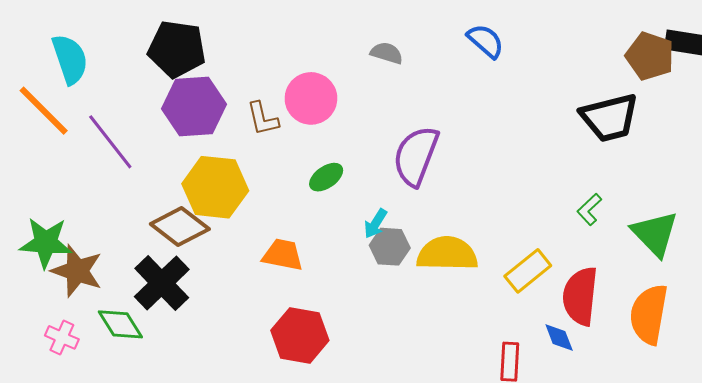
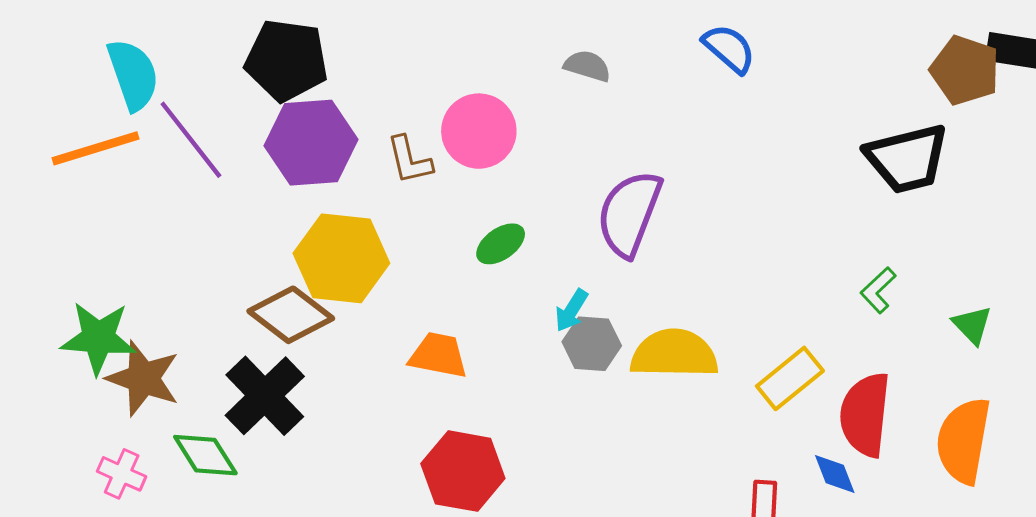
orange line: (44, 111) -> (95, 148), turned -62
purple line: (110, 142) -> (191, 140), moved
green triangle: (655, 234) -> (972, 325), size x0.6

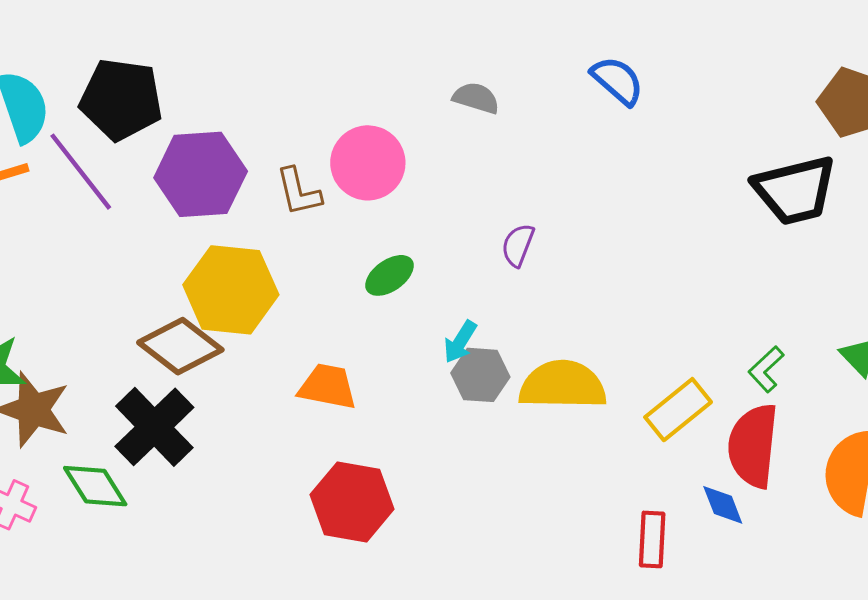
black pentagon: (286, 60) -> (121, 99), moved
purple semicircle: (629, 214) -> (518, 245), size x0.5
green L-shape: (878, 290) -> (766, 369), moved

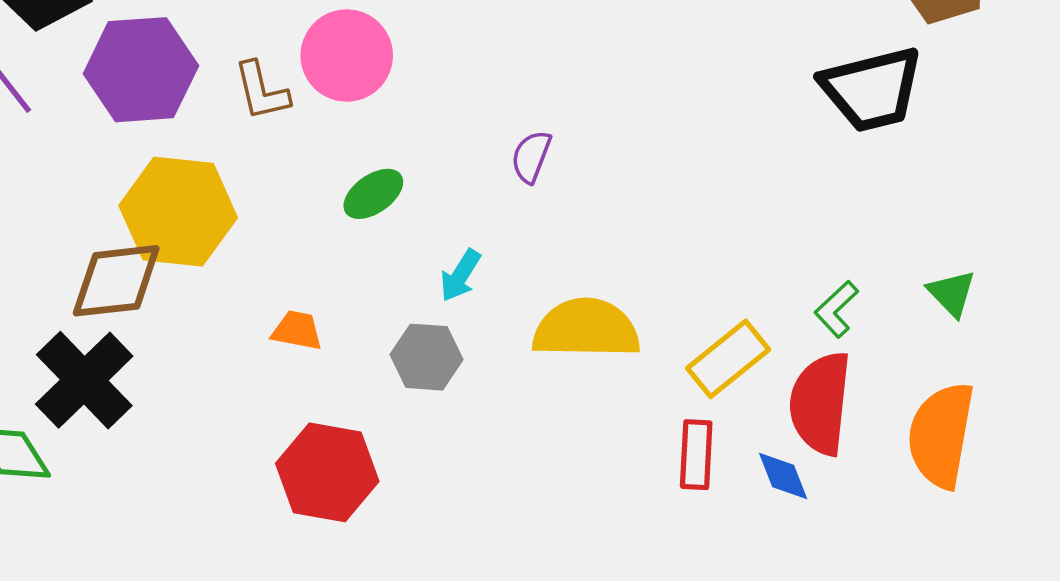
brown diamond: (180, 346) -> (116, 281), turned -44
gray hexagon: (480, 375) -> (427, 357), moved
orange trapezoid: (327, 387) -> (297, 330), size x0.7
red rectangle: (652, 539) -> (696, 455), moved

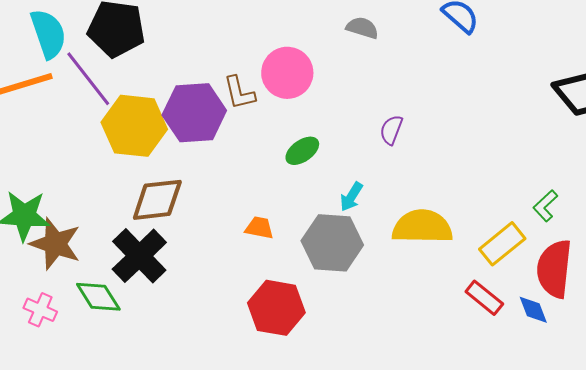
purple hexagon: (141, 70) -> (194, 113), moved
yellow hexagon: (178, 212) -> (134, 126), moved
green L-shape: (836, 309) -> (545, 206), moved
gray hexagon: (427, 357) -> (332, 243), size x1.5
red rectangle: (696, 455) -> (484, 298), turned -54

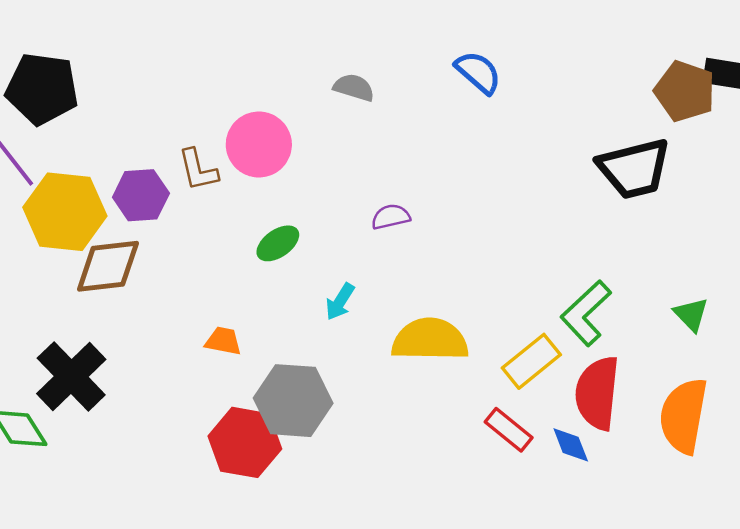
purple hexagon: (194, 113) -> (141, 195), size x0.7
purple semicircle: (391, 130) -> (391, 217), turned 56
brown diamond: (157, 200) -> (108, 266), moved
green L-shape: (545, 206) -> (586, 313), size x1.6
gray hexagon: (332, 243) -> (293, 401), moved

